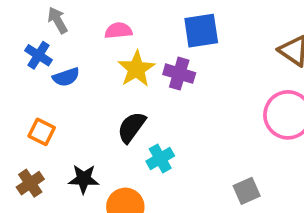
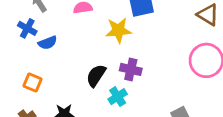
yellow star: (136, 69) -> (118, 30), moved, turned 30
purple cross: (179, 74) -> (131, 69), moved

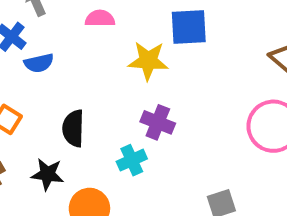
black semicircle: (96, 76) -> (73, 128), moved, turned -40

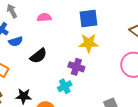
yellow star: (148, 61) -> (89, 43), moved
black semicircle: (73, 128) -> (38, 56), moved, turned -126

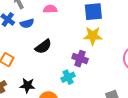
blue semicircle: (16, 41) -> (27, 23), moved

